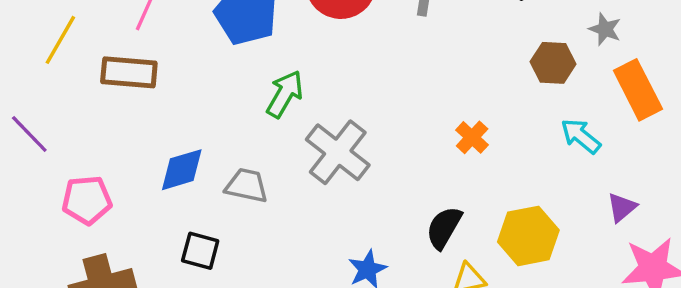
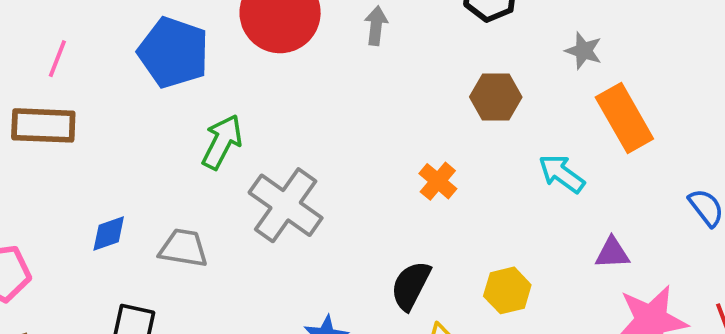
brown hexagon: (553, 63) -> (496, 97), moved
blue diamond: (182, 170) -> (109, 234), size x0.7
purple triangle: (622, 207) -> (612, 253), turned 40
yellow hexagon: (528, 236) -> (507, 290), size x0.7

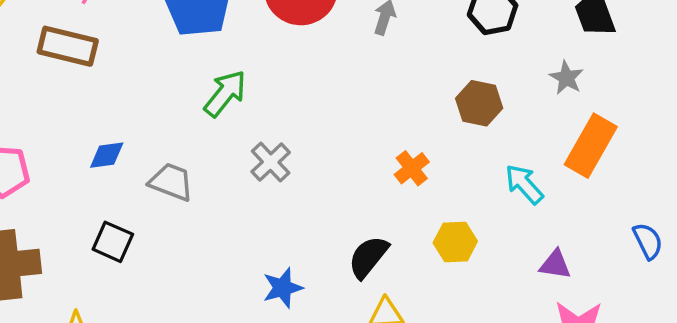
orange rectangle: (624, 118) -> (591, 146), turned 48
gray cross: (286, 205) -> (271, 162), size x0.6
yellow hexagon: (507, 290) -> (455, 242), moved

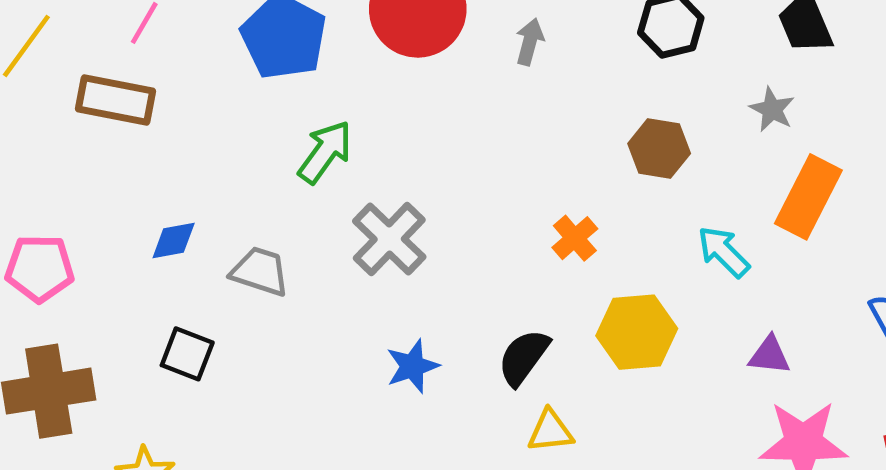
gray cross: (271, 162) -> (389, 239), size x1.4
yellow hexagon: (455, 242) -> (637, 332), size x1.4
blue star: (283, 288) -> (412, 366), moved

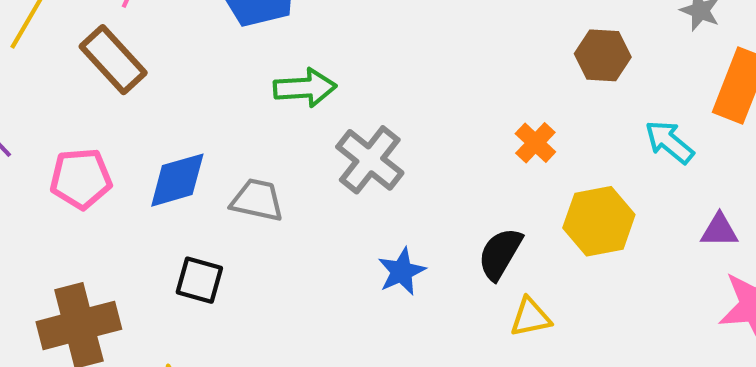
brown rectangle: (115, 100) -> (113, 60), turned 42
green arrow: (325, 152) -> (305, 88), turned 56
blue diamond: (174, 240) -> (177, 180), size x1.5
pink pentagon: (40, 268) -> (81, 179), moved

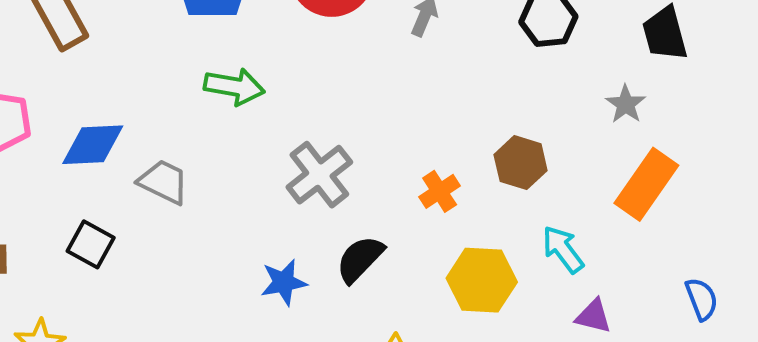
brown hexagon: (603, 55) -> (521, 163), moved
cyan arrow: (669, 142) -> (563, 249), moved
gray cross: (370, 160) -> (319, 175), moved
black semicircle: (500, 254) -> (360, 259), moved

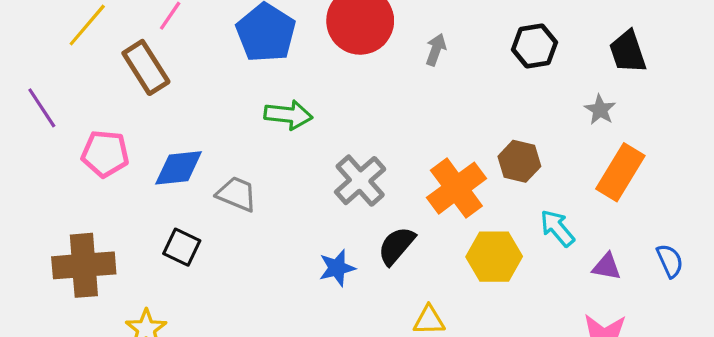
orange cross: (440, 191) -> (456, 188), size x1.8
purple triangle: (593, 316) -> (607, 267), moved

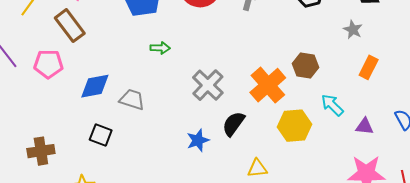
green arrow: (288, 115) -> (160, 48), size x0.7
pink pentagon: (105, 154) -> (48, 64), moved
orange rectangle: (620, 172) -> (369, 67), size x0.7
brown cross: (84, 265) -> (41, 151), size x0.7

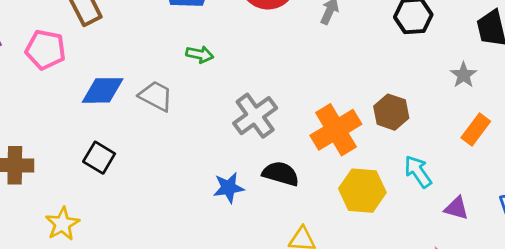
gray trapezoid: (132, 99) -> (156, 96), moved
black semicircle: (234, 124) -> (281, 174), turned 60

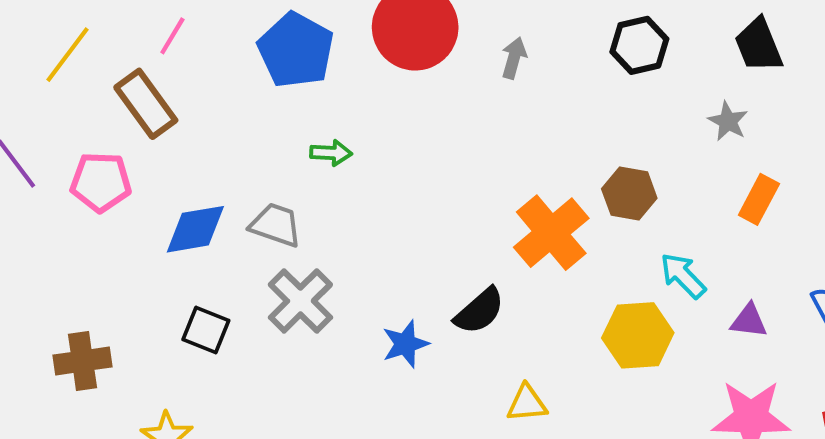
gray cross: (255, 116) -> (300, 301), moved
black semicircle: (281, 174) -> (479, 311), turned 132
yellow hexagon: (362, 191) -> (638, 335), moved

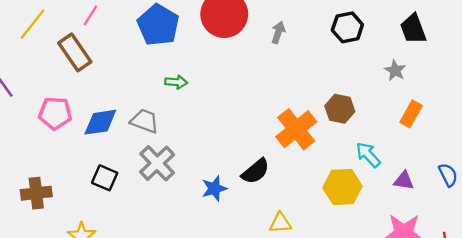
pink pentagon: (101, 182) -> (55, 113), moved

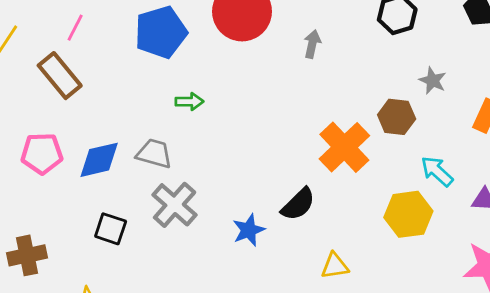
blue pentagon: (158, 25) -> (161, 32), turned 30
gray arrow: (278, 32) -> (312, 44), moved
gray star: (395, 70) -> (433, 81), moved

